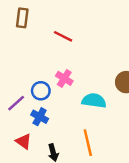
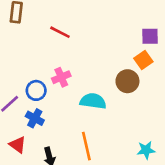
pink cross: (64, 78) -> (61, 77), turned 35

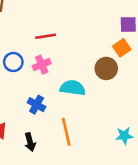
red line: (60, 32) -> (46, 36), moved, turned -36
blue circle: (36, 90) -> (13, 62), moved
blue cross: (35, 118) -> (37, 105), moved

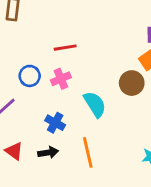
cyan semicircle: (73, 88) -> (95, 104), turned 50
black arrow: (30, 142) -> (48, 152), moved, turned -84

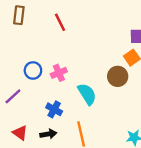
red line: (65, 48) -> (60, 22), moved, turned 72

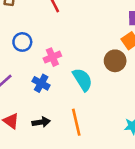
blue circle: (33, 70) -> (22, 42), moved
blue cross: (54, 109) -> (41, 83), moved

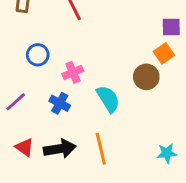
black arrow: (41, 122) -> (60, 149), size x1.5

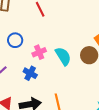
cyan semicircle: (108, 99) -> (63, 56), moved

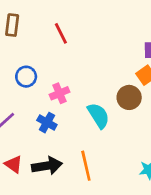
cyan semicircle: (63, 56) -> (98, 116), moved

